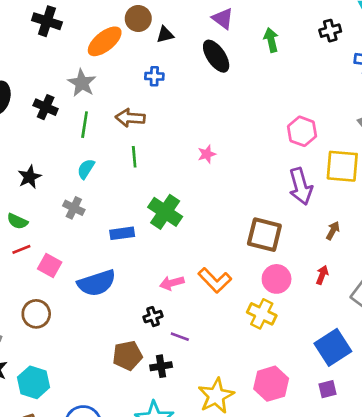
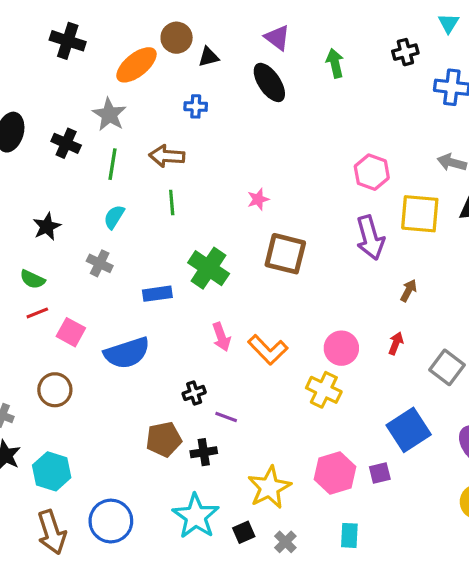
brown square: (264, 235) -> (285, 254), moved
pink arrow: (172, 283) -> (221, 337), moved, turned -95
purple square: (328, 389) -> (380, 473), moved

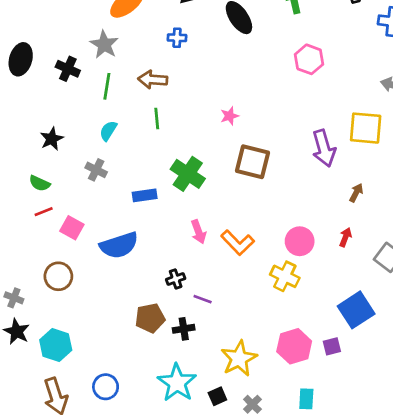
pink hexagon: (372, 172) -> (309, 59), moved
blue circle: (111, 521) -> (106, 387), size x0.7

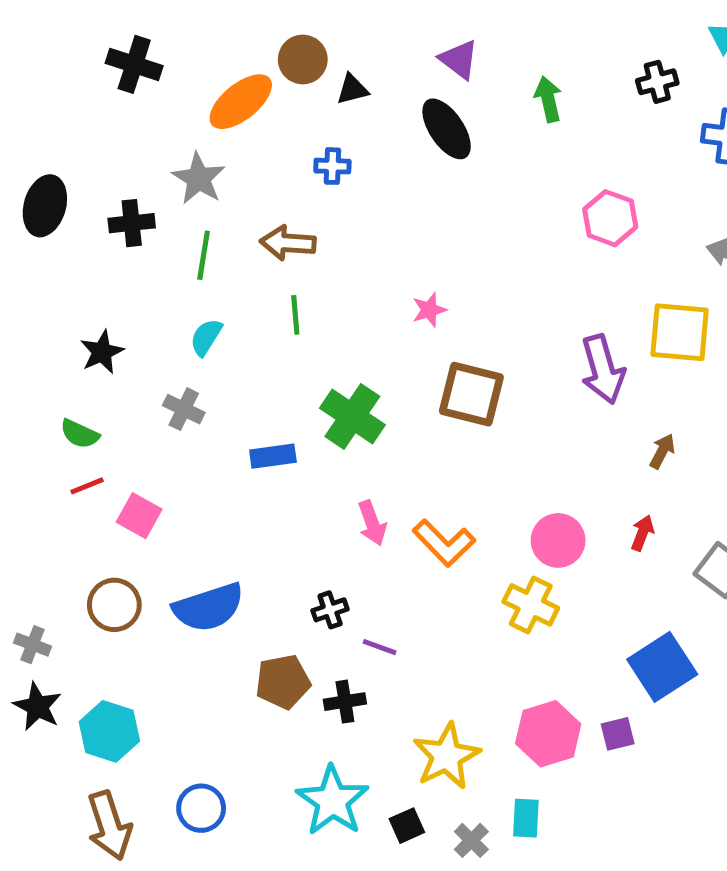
pink hexagon: (309, 59) -> (610, 218), moved
black cross: (68, 69) -> (132, 223), turned -30
blue semicircle: (119, 245) -> (209, 607), moved
cyan rectangle: (306, 399) -> (526, 818), moved

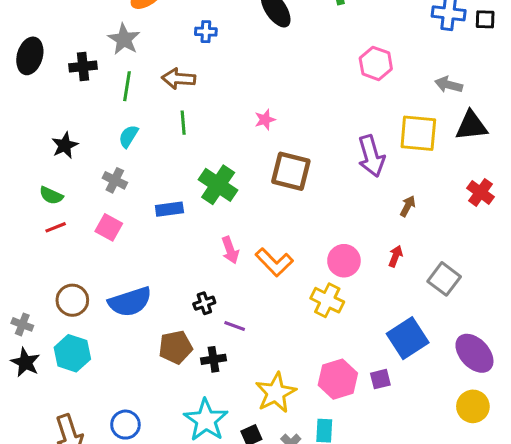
pink square: (139, 516) -> (109, 227), moved
cyan hexagon: (109, 731) -> (72, 353), moved

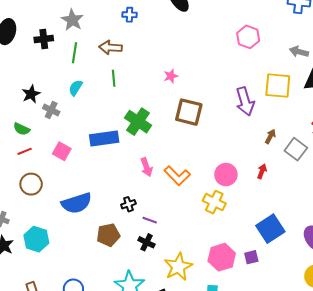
gray cross: (115, 180) -> (51, 110), moved
blue rectangle: (169, 209) -> (104, 139), size x1.5
gray square: (444, 279) -> (296, 149), moved
brown circle: (72, 300) -> (31, 184), moved
black cross: (213, 359) -> (146, 242), moved, turned 35

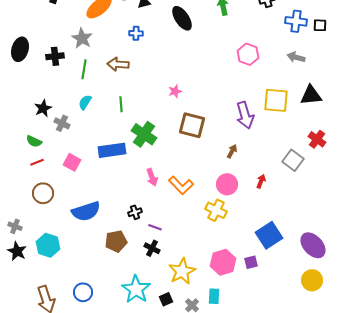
gray arrow: (299, 52) -> (296, 57), moved
green line: (114, 78) -> (121, 104), moved
brown arrow: (270, 136) -> (232, 151), moved

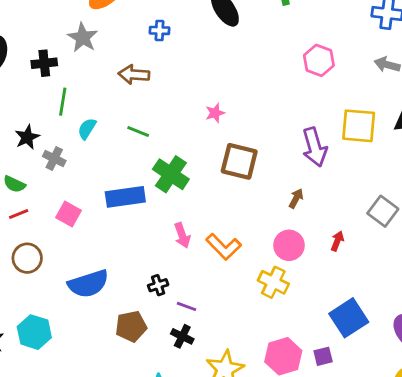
green line: (84, 69) -> (63, 102), moved
green line: (121, 104) -> (138, 131), turned -63

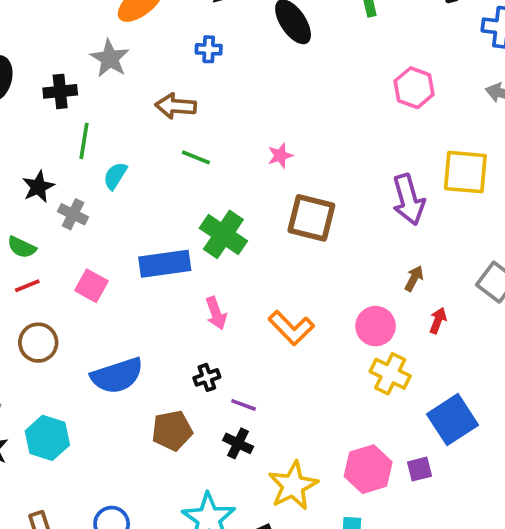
green line: (138, 131) -> (196, 157), moved
brown arrow: (296, 198) -> (414, 278), moved
pink arrow: (182, 235) -> (216, 313), moved
yellow cross: (273, 282) -> (390, 374), moved

